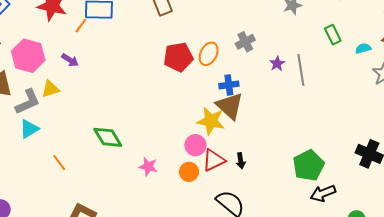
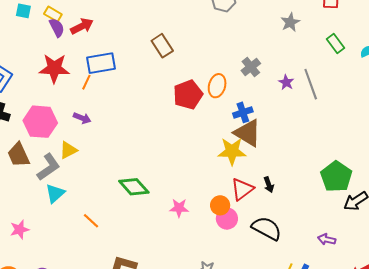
pink circle: (195, 145) -> (227, 219), moved

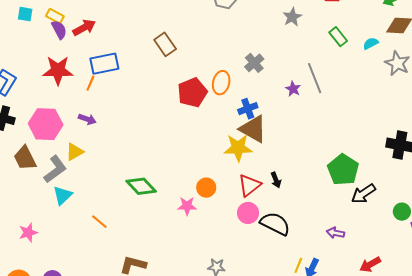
purple star: (286, 82) -> (293, 89), moved
orange circle: (220, 205) -> (206, 188), moved
pink circle: (227, 219) -> (248, 213), moved

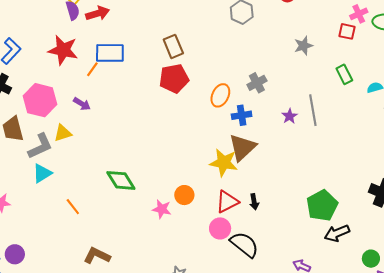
red pentagon: (192, 93) -> (174, 79), moved
blue cross: (248, 109) -> (242, 115), moved
brown triangle: (253, 129) -> (242, 147), turned 36

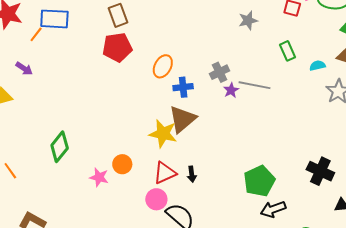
gray cross: (257, 83) -> (220, 72), moved
gray line: (313, 110) -> (255, 85), turned -72
green diamond: (121, 180) -> (60, 147), turned 68

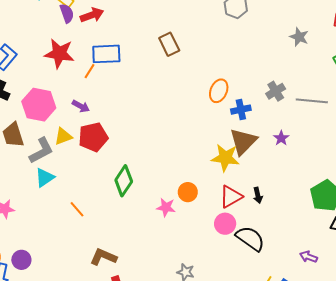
gray star: (248, 20) -> (299, 37), turned -30
red pentagon: (117, 47) -> (93, 137), moved
purple star: (231, 90) -> (281, 138), moved

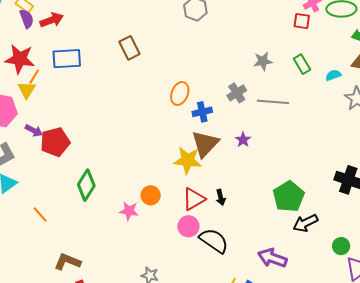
gray star: (299, 37) -> (263, 61), moved, turned -30
orange line: (89, 71) -> (34, 77), moved
purple arrow: (81, 106) -> (34, 131), moved
yellow triangle: (63, 136) -> (27, 90), moved, turned -36
purple arrow: (308, 257) -> (272, 258), size x1.6

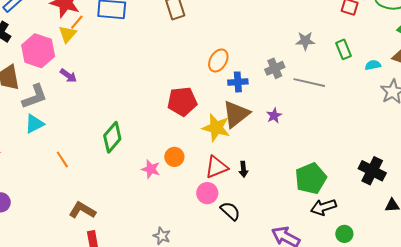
red pentagon: (55, 142) -> (182, 101), moved
black semicircle: (214, 241) -> (230, 211), size x0.7
green circle: (341, 246) -> (344, 234), moved

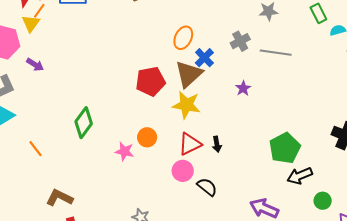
green rectangle: (344, 49) -> (318, 13), moved
blue cross: (238, 82) -> (204, 58), turned -36
brown triangle: (236, 114) -> (189, 74), moved

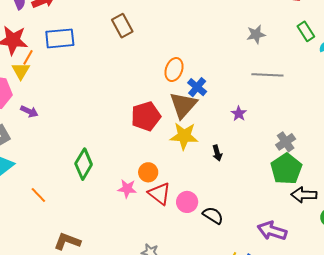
gray cross: (240, 41) -> (286, 142), moved
red triangle: (190, 144) -> (160, 194), moved, turned -50
black arrow: (217, 144) -> (217, 153), moved
black arrow: (300, 176) -> (304, 195), turned 30

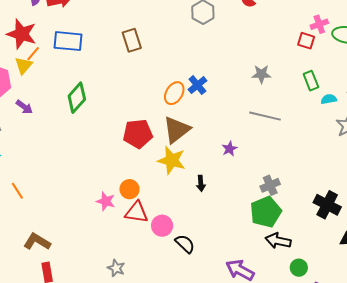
blue cross: (197, 87) -> (197, 85), moved
green diamond: (84, 164) -> (77, 98), moved
red triangle: (160, 194) -> (137, 212), turned -40

